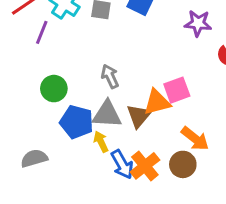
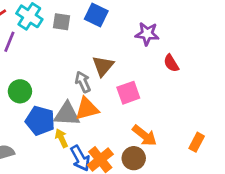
gray arrow: (110, 76) -> (83, 82), moved
orange triangle: (157, 102) -> (87, 109), moved
brown triangle: (139, 116) -> (103, 66), moved

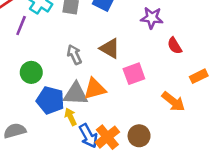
brown triangle: (103, 66) -> (110, 48), turned -40
gray arrow: (83, 82) -> (74, 55), moved
orange arrow: (144, 135) -> (173, 102), moved
orange rectangle: (197, 142) -> (199, 76), moved, turned 36

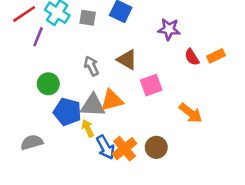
orange rectangle: (199, 76) -> (216, 56), moved

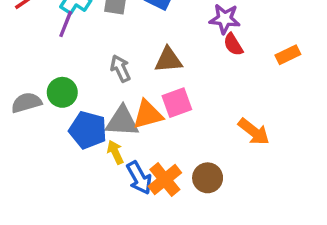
purple line: (38, 37) -> (66, 24), moved
red semicircle: (192, 57) -> (233, 44), moved
brown triangle: (127, 60) -> (168, 60), turned -35
pink square: (151, 85) -> (177, 103), moved
gray semicircle: (32, 142) -> (26, 103), moved

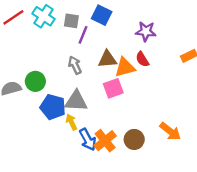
purple line: (66, 24) -> (83, 35), moved
red semicircle: (233, 44) -> (142, 59), moved
orange triangle: (148, 115) -> (125, 67), moved
orange arrow: (254, 132) -> (170, 131), moved

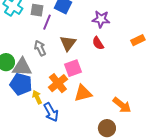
brown triangle: (107, 59) -> (68, 43), turned -48
orange triangle: (125, 67) -> (83, 93), moved
gray triangle: (76, 101) -> (22, 67), moved
brown circle: (134, 139) -> (107, 128), moved
orange cross: (105, 141) -> (58, 83), moved

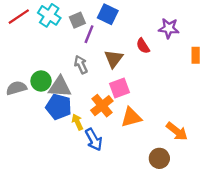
gray square: (37, 10) -> (77, 20), turned -32
purple star: (101, 19) -> (169, 28), moved
orange rectangle: (138, 40) -> (196, 55), turned -64
red semicircle: (98, 43) -> (143, 46), moved

